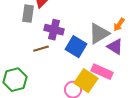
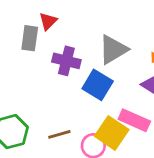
gray triangle: (99, 34) -> (113, 50), moved
brown line: (41, 49) -> (59, 134), moved

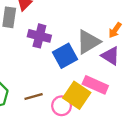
gray triangle: (113, 50) -> (88, 42), moved
blue square: (98, 85) -> (65, 56), turned 30

